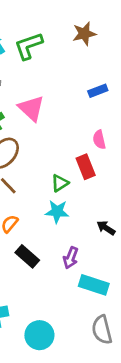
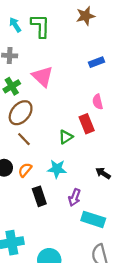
green L-shape: (29, 46) -> (40, 26), turned 110
cyan star: (57, 212) -> (57, 169), moved
black rectangle: (27, 256) -> (39, 196), turned 30

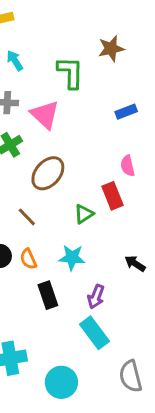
green L-shape: (40, 26) -> (70, 73), moved
pink triangle: (43, 76) -> (45, 115), moved
brown ellipse: (21, 113) -> (48, 173), moved
orange semicircle: (25, 170) -> (28, 259), turned -64
cyan rectangle: (93, 219) -> (94, 333), moved, turned 35

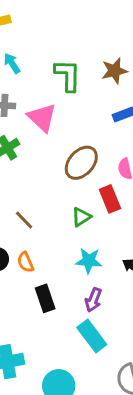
brown star: (111, 49) -> (114, 71), moved
brown ellipse: (48, 173) -> (81, 163), moved
cyan star: (72, 258) -> (89, 261), moved

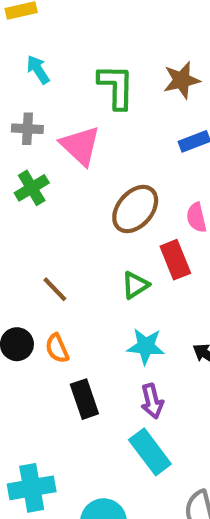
purple arrow: (93, 300) -> (152, 401), turned -35

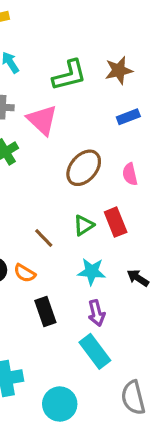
green L-shape: (116, 87) -> (69, 75), turned 75
red rectangle: (175, 260) -> (116, 222), moved
brown line: (55, 289) -> (44, 238), moved
orange semicircle: (57, 348) -> (25, 273), turned -35

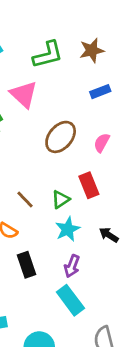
pink semicircle: (130, 174) -> (102, 143), turned 42
green triangle: (84, 225) -> (61, 199), moved
cyan star: (92, 272) -> (68, 229), turned -30
purple arrow: (96, 313) -> (72, 266), turned 35

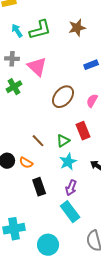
brown star: (92, 50) -> (77, 28), moved
green L-shape: (48, 55) -> (40, 30), moved

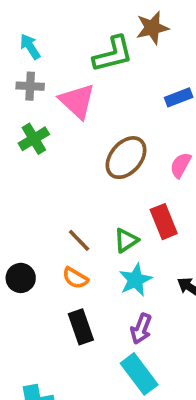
green L-shape: (40, 30) -> (113, 54), moved
cyan arrow: (17, 31) -> (30, 47), moved
orange semicircle: (26, 163) -> (75, 278), moved

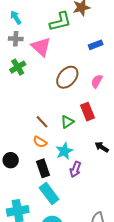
black circle: (21, 278) -> (11, 160), moved
cyan star: (135, 280) -> (64, 151), moved
cyan rectangle: (139, 374) -> (49, 194), moved

